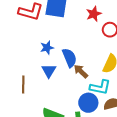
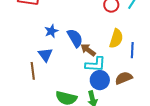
blue triangle: (49, 71) -> (45, 55), moved
cyan L-shape: (100, 87) -> (95, 64), moved

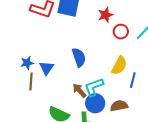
blue star: (51, 31) -> (27, 63), moved
brown arrow: (88, 50) -> (79, 91), moved
cyan L-shape: (95, 64) -> (94, 87), turned 145

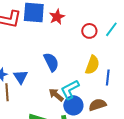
red star: (105, 15) -> (57, 17), moved

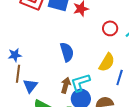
blue triangle: (21, 77) -> (30, 86), moved
brown arrow: (56, 95) -> (66, 85), turned 56

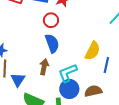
red circle: (110, 28) -> (51, 20), moved
brown arrow: (66, 85) -> (44, 67), moved

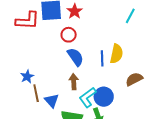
blue line: (106, 65) -> (102, 58), moved
cyan L-shape: (68, 73) -> (88, 97), moved
brown semicircle: (93, 91) -> (134, 79), moved

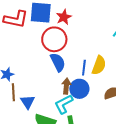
red circle: (69, 35) -> (54, 39), size x1.6
brown arrow: (74, 82) -> (66, 86), moved
blue circle: (104, 97) -> (79, 89), moved

